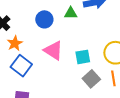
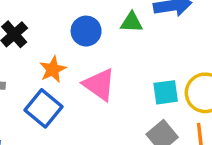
orange star: (15, 43) -> (53, 69), moved
cyan square: (83, 57) -> (166, 92), moved

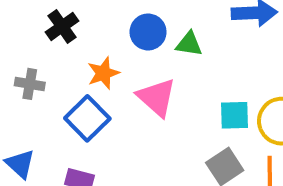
green triangle: (132, 22) -> (189, 44), moved

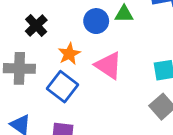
green triangle: (189, 44) -> (124, 14), moved
gray cross: (30, 84) -> (19, 68), size x1.5

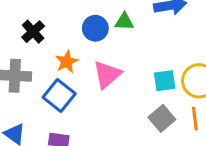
pink triangle: (108, 65) -> (107, 75), turned 44

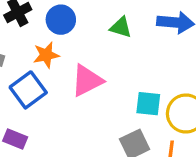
blue circle: (95, 28) -> (61, 20), moved

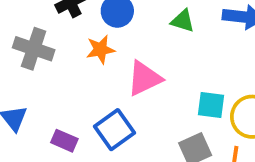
blue square: (28, 90) -> (114, 130), moved

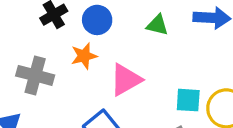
gray cross: (34, 49) -> (35, 75), moved

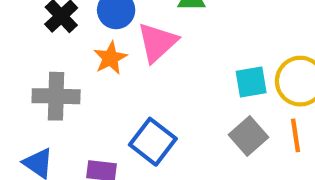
pink triangle: (126, 80) -> (157, 42), moved

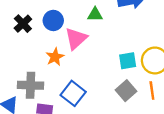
orange star: (110, 58) -> (55, 57), moved
gray cross: (56, 96) -> (31, 85), moved

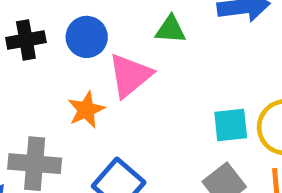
black cross: (23, 24) -> (26, 40), turned 30

